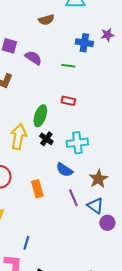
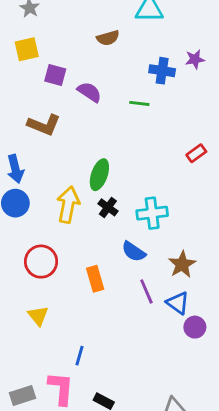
red rectangle: (68, 101) -> (196, 153), moved, turned -48

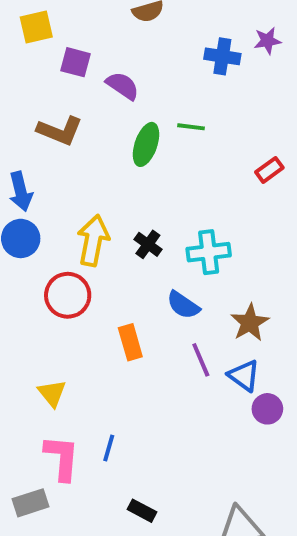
green line: (139, 103) -> (191, 127), moved
green ellipse: (99, 175) -> (146, 144), moved
red circle: (41, 262) -> (68, 295), moved
pink L-shape: (61, 388) -> (62, 458), moved

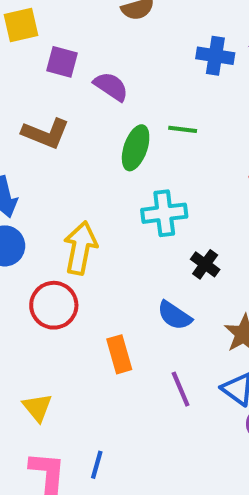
black cross: (148, 244) -> (205, 264), moved
cyan cross: (209, 252) -> (164, 213), moved
purple line: (201, 360) -> (181, 389), moved

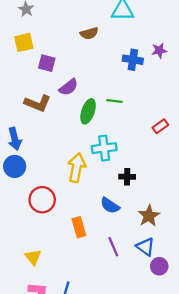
purple semicircle: (111, 86) -> (69, 87), moved, turned 108
yellow arrow: (80, 248) -> (77, 168), moved
black cross: (205, 264) -> (127, 177), turned -35

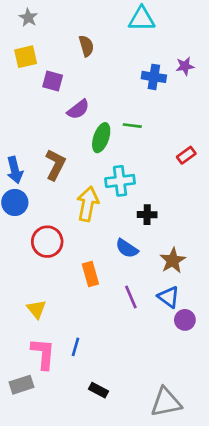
brown semicircle: (89, 33) -> (86, 46), moved, turned -90
brown L-shape: (38, 103) -> (55, 165), moved, turned -85

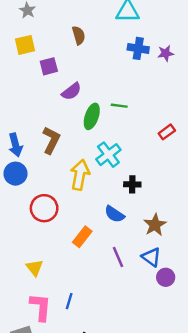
blue cross: (154, 77) -> (138, 48), moved
purple square: (53, 81) -> (49, 66), turned -30
cyan cross: (120, 181) -> (108, 155), turned -30
orange rectangle: (90, 274) -> (82, 237), turned 54

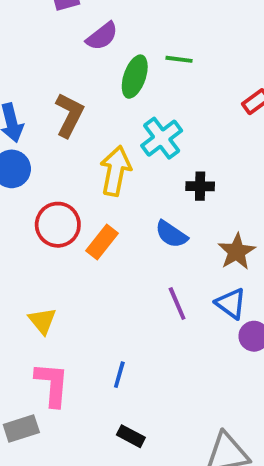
orange rectangle: (82, 237) -> (102, 242), moved
blue line: (69, 301) -> (119, 375), moved

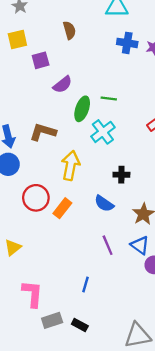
brown L-shape: (69, 115) -> (43, 132), turned -100
cyan cross: (162, 138) -> (103, 132), moved
yellow triangle: (42, 321) -> (13, 248), moved, turned 30
blue line: (119, 375) -> (86, 285), moved
gray rectangle: (21, 428) -> (52, 320), moved

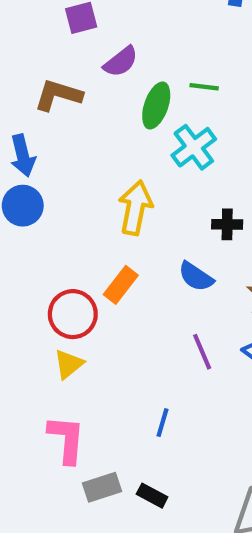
brown L-shape: (43, 132) -> (58, 95), moved
red circle: (36, 198) -> (73, 314), moved
yellow triangle: (13, 248) -> (69, 364), moved

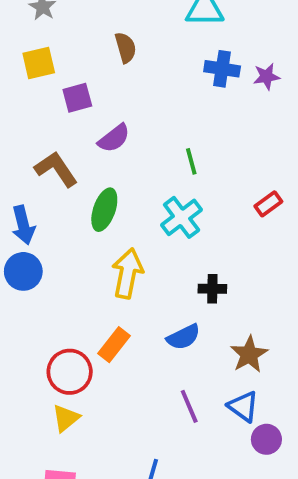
green line: (204, 87) -> (191, 161), turned 68
brown L-shape: (58, 95) -> (56, 169), turned 39
green ellipse: (156, 105) -> (104, 210), moved
blue semicircle: (196, 277) -> (183, 337), turned -60

